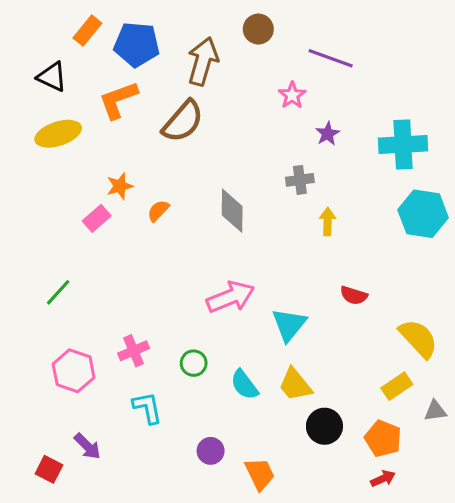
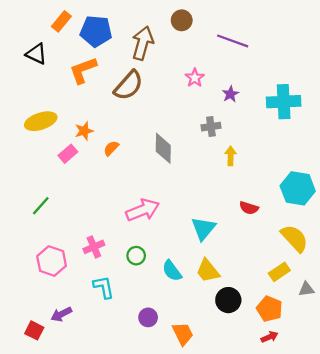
pink star: (292, 95) -> (195, 78), moved
yellow ellipse: (58, 134) -> (41, 121), moved
cyan hexagon: (423, 214) -> (298, 188), moved
pink arrow: (231, 297) -> (143, 210), moved
purple arrow: (87, 446) -> (61, 314), turned 108

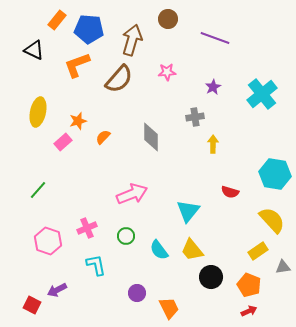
pink star: (195, 78) -> (167, 72), moved, turned 30
cyan cross: (284, 102) -> (262, 94), turned -36
yellow ellipse: (41, 121) -> (38, 112), turned -60

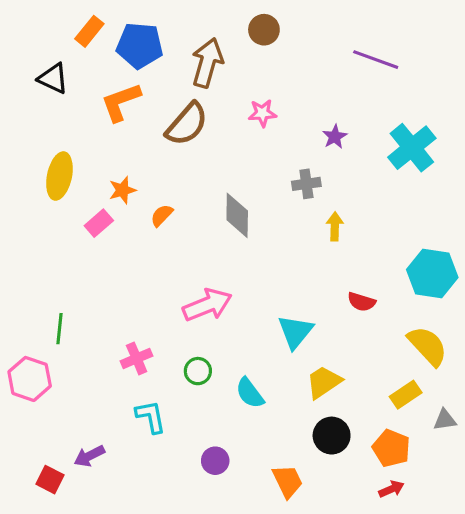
purple line: (215, 38) -> (376, 60), moved
green line: (38, 190) -> (59, 329), moved, turned -36
pink hexagon: (48, 241) -> (30, 379), moved
yellow trapezoid: (192, 250) -> (324, 382), moved, turned 95
orange trapezoid: (169, 308) -> (288, 481), moved

